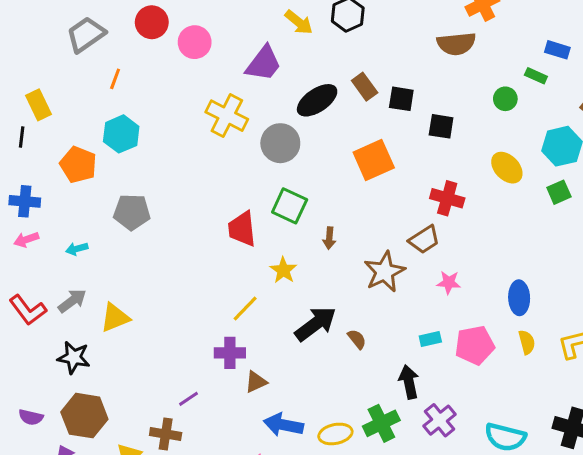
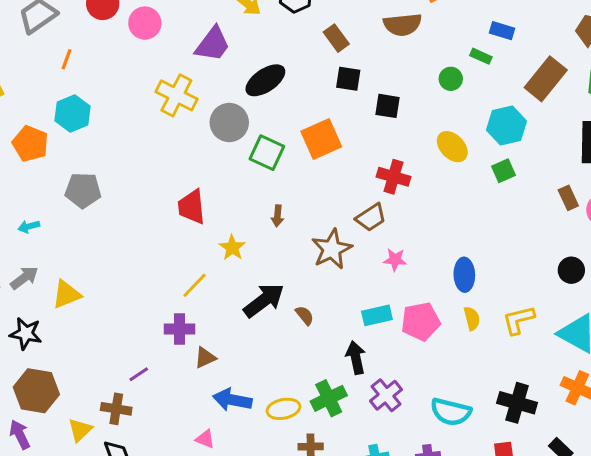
brown rectangle: (365, 87) -> (336, 38), moved
green square: (290, 206) -> (267, 153), moved
cyan rectangle: (430, 339) -> (377, 315), size x1.4

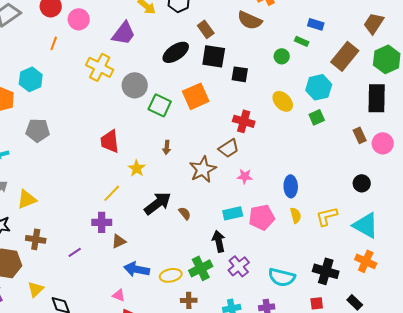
brown semicircle: (403, 25) -> (250, 20), turned 30
orange line: (66, 59) -> (54, 43), moved
black square: (348, 79) -> (214, 56), size x1.4
black ellipse: (265, 80) -> (176, 52), moved
brown cross: (116, 409) -> (36, 239), moved

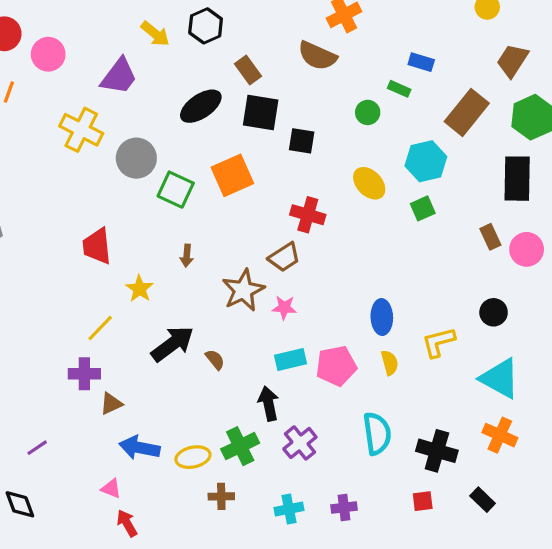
pink star: (245, 176) -> (284, 308), moved
yellow L-shape: (327, 216) -> (438, 342), moved
purple line: (75, 252) -> (37, 448), moved
cyan semicircle: (282, 277) -> (377, 433), moved, turned -112

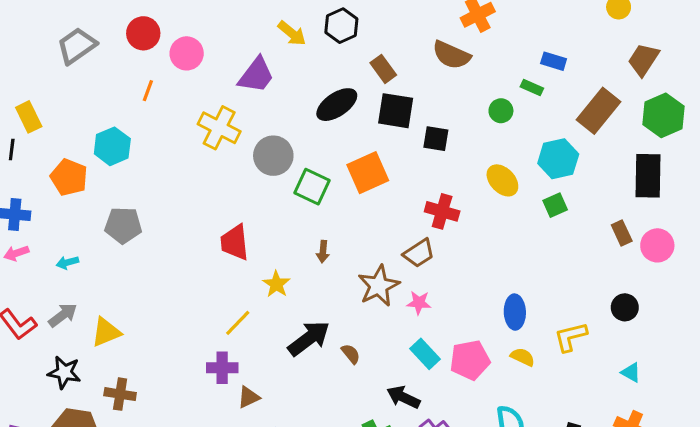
cyan rectangle: (291, 360) -> (425, 354), turned 60
yellow semicircle: (390, 363) -> (523, 357), turned -50
cyan triangle: (500, 378) -> (631, 372), size x0.5
black arrow: (269, 404) -> (403, 397), turned -52

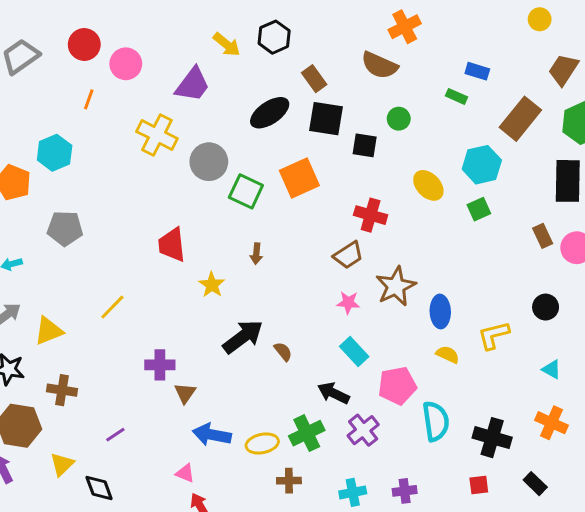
green circle: (501, 111) -> (399, 119), moved
brown star: (379, 286) -> (396, 286), moved
yellow line: (238, 323) -> (112, 307), moved
pink pentagon: (470, 360) -> (397, 386), moved
brown triangle: (249, 397) -> (185, 393), turned -30

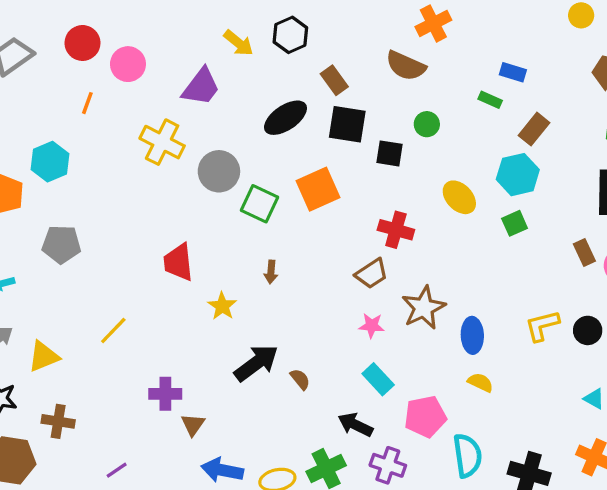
brown rectangle: (520, 119) -> (534, 129), moved, size x0.7
yellow L-shape: (494, 335) -> (542, 326), moved
purple cross: (363, 430) -> (388, 465), turned -32

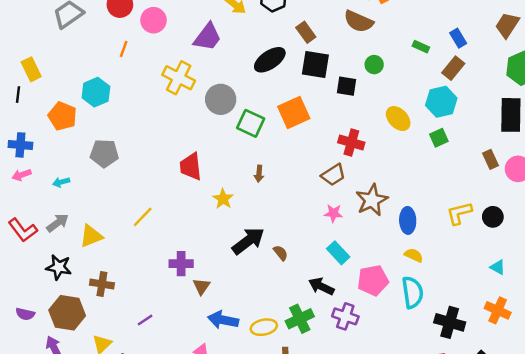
blue rectangle: (513, 72) -> (458, 38), moved, turned 42
cyan semicircle: (467, 456) -> (412, 292), moved

